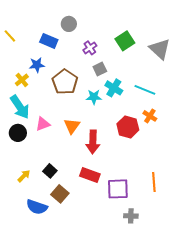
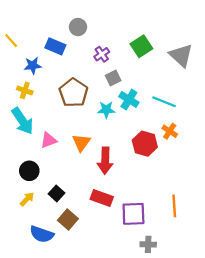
blue star: (37, 65) -> (33, 66), moved
yellow cross: (22, 80) -> (25, 90), turned -32
black circle: (18, 133) -> (29, 171), moved

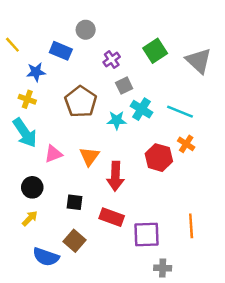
black square: (56, 193) -> (74, 202), moved, turned -35

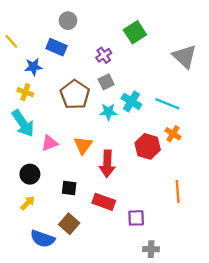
gray circle: (86, 30) -> (68, 21), moved
green square: (155, 51) -> (135, 32), moved
gray square: (124, 86) -> (106, 82), moved
orange line: (191, 226) -> (178, 191), moved
purple square: (146, 235) -> (136, 218), size x0.7

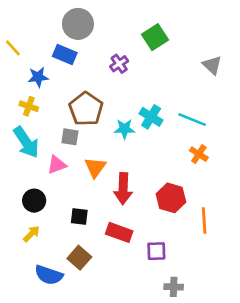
gray circle: (68, 21) -> (78, 24), size x1.5
gray triangle: (185, 56) -> (212, 65), size x0.7
gray square: (106, 82) -> (70, 137), moved, turned 35
red hexagon: (148, 146) -> (171, 198), moved

